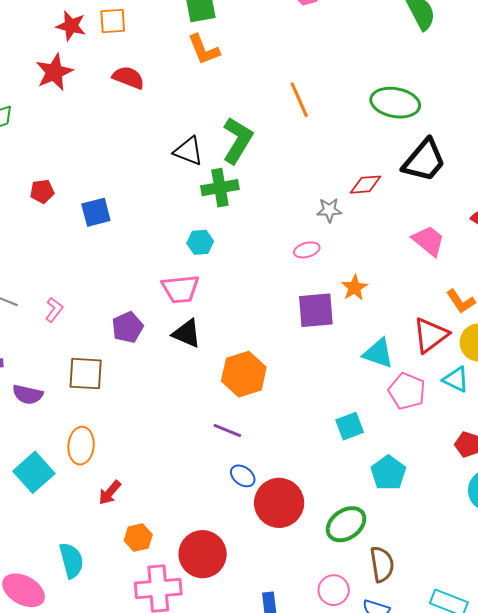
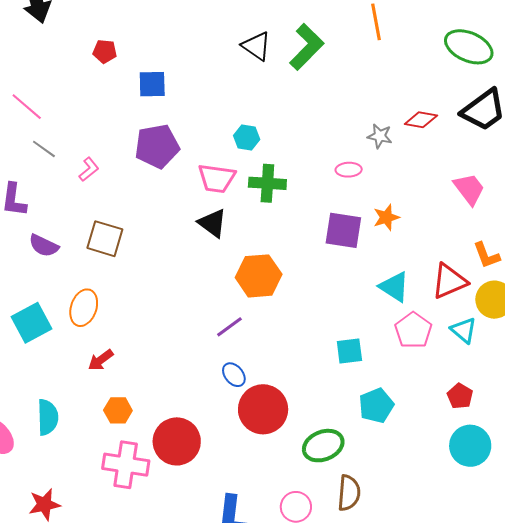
green cross: (220, 188) -> (267, 183), moved
purple pentagon: (128, 327) -> (157, 146), moved, size x1.4
purple line: (227, 430) -> (229, 327), turned -72

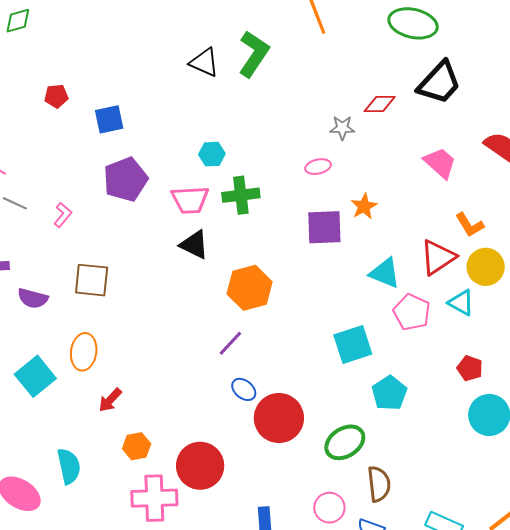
cyan square: (349, 351) -> (353, 345), size x1.4

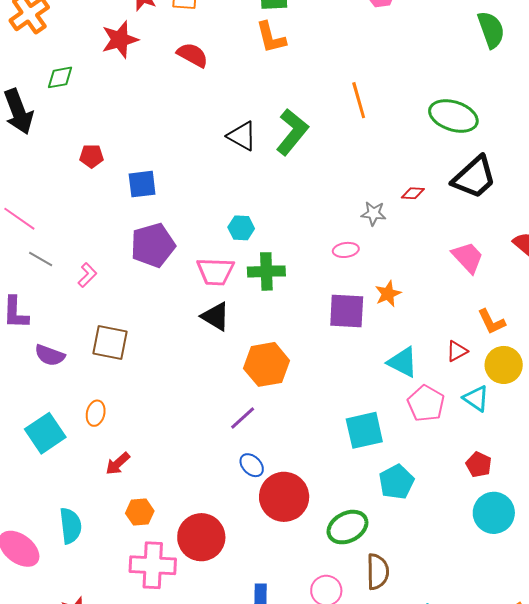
red diamond: (380, 104) -> (413, 193), size x0.7
red triangle: (438, 257) -> (457, 351), size x0.6
orange ellipse: (84, 352) -> (96, 413), size x0.7

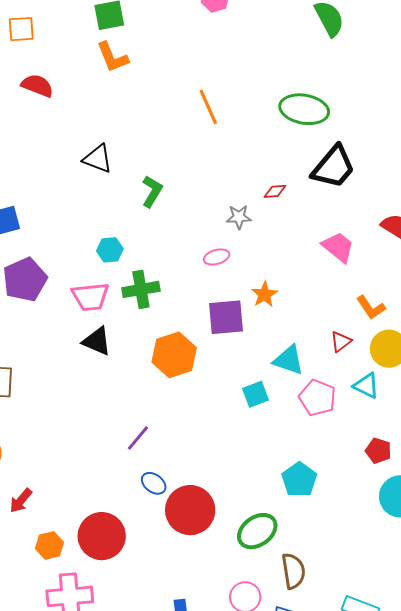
green L-shape: (292, 132) -> (152, 191), moved, size x0.7
orange hexagon: (267, 364) -> (174, 355), moved
cyan square: (364, 430) -> (256, 394), moved, size x0.7
red circle: (201, 537) -> (102, 536), moved

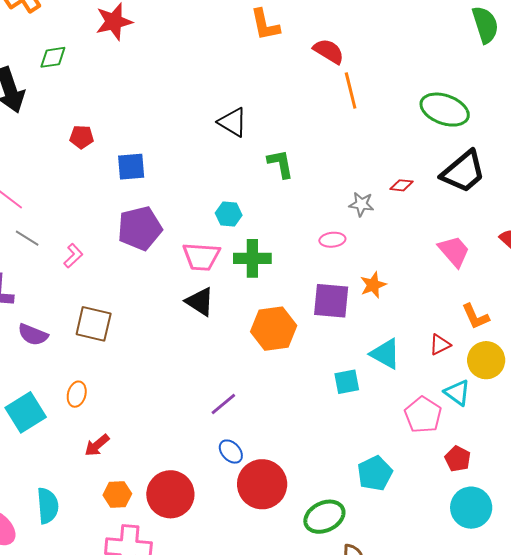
red semicircle: (37, 86) -> (329, 51), moved
green L-shape: (152, 191) -> (280, 164), turned -52
pink pentagon: (317, 398) -> (423, 415), moved

